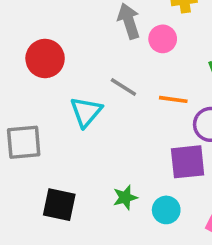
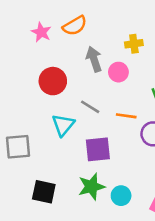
red circle: (45, 58) -> (53, 81), moved
purple square: (188, 162) -> (98, 149), moved
green star: (125, 197) -> (91, 187), size x1.5

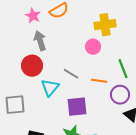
yellow cross: (134, 44) -> (105, 25), size x1.5
gray arrow: (94, 59) -> (40, 41), moved
red circle: (53, 81) -> (32, 66), moved

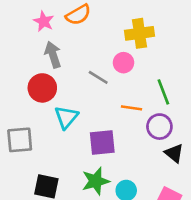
gray line: (71, 74) -> (98, 77), moved

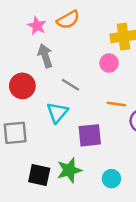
gray line: (98, 77) -> (71, 85), moved
red circle: (42, 88) -> (22, 86), moved
green star: (96, 181) -> (69, 170), moved

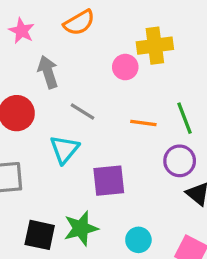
pink star: (37, 26) -> (22, 31), moved
pink circle: (109, 63) -> (125, 67), moved
orange line: (116, 104) -> (143, 123), moved

